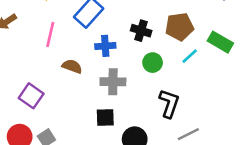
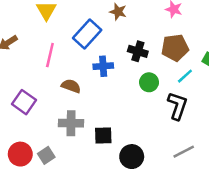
gray cross: (113, 82) -> (71, 123), moved
purple square: (31, 96) -> (24, 102), moved
black L-shape: (169, 103) -> (177, 106), moved

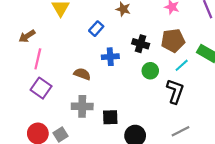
blue rectangle: (87, 34) -> (96, 29), size x0.6
pink line: (50, 55) -> (38, 59), moved

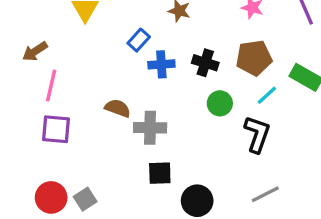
blue cross: (110, 57) -> (161, 64), moved
purple square: (41, 88) -> (56, 129), turned -30
gray cross: (82, 106) -> (150, 128), moved

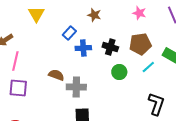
black L-shape: (257, 134) -> (156, 104), moved

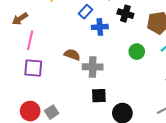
black cross: (110, 47) -> (125, 14), moved

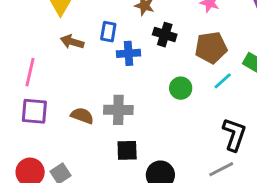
blue rectangle: (85, 12) -> (108, 32), turned -32
brown arrow: (20, 19) -> (72, 42), moved, turned 49
brown semicircle: (72, 55) -> (82, 116), moved

